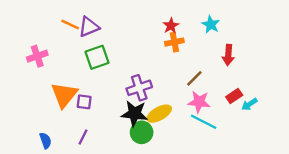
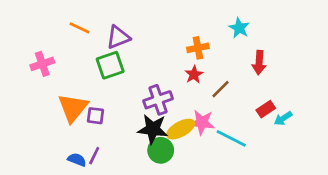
red star: (171, 26) -> (194, 74), moved
purple triangle: (89, 27) -> (118, 37), moved
pink star: (199, 102) -> (202, 122), moved
blue semicircle: (45, 141) -> (77, 160), moved, turned -49

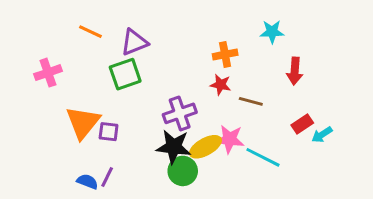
cyan star: (239, 28) -> (272, 32), turned -30
red star: (194, 74) -> (221, 85), turned -30
brown line: (221, 89) -> (251, 101), turned 60

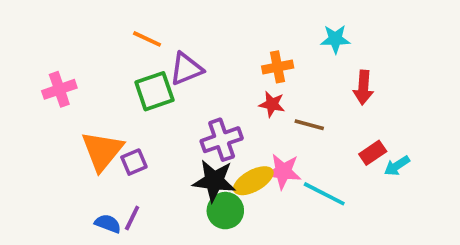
orange line: (90, 32) -> (147, 39), moved
purple triangle: (134, 42) -> (186, 69), moved
purple square: (109, 132) -> (134, 162), turned -30

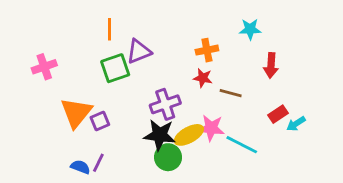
orange line: (147, 39) -> (110, 29), turned 65

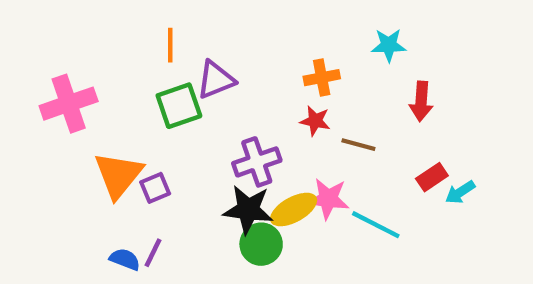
pink cross: (44, 67) -> (69, 104), size x1.4

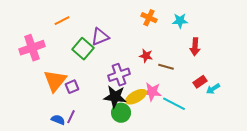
orange line: (170, 45) -> (62, 21), moved, turned 63
orange cross: (322, 78) -> (149, 18), moved, turned 35
green square: (179, 106) -> (83, 49), turned -30

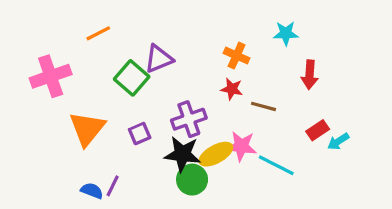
orange cross: (149, 18) -> (237, 56), moved
purple square: (72, 87) -> (140, 133), moved

